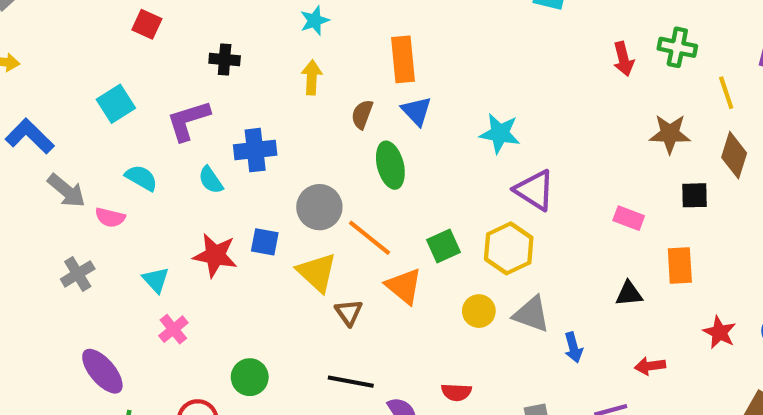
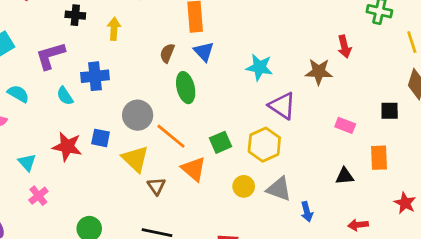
red arrow: (623, 59) -> (344, 47), moved
yellow arrow: (312, 77) -> (114, 29), moved
brown star: (670, 134) -> (319, 72), moved

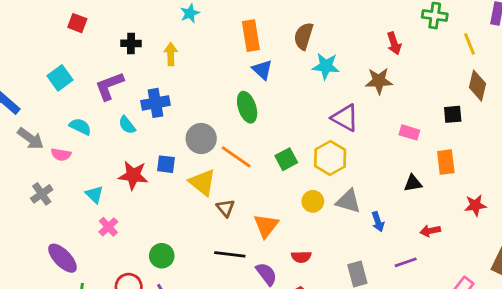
red arrow: (344, 47) -> (394, 43), moved
brown semicircle: (167, 53) -> (304, 36), moved, size x1.4
cyan star: (259, 67) -> (326, 66), moved
orange triangle: (194, 169) -> (266, 226), moved, turned 32
red star: (405, 203) -> (475, 205), turned -30

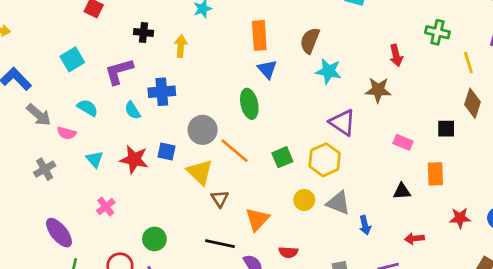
cyan triangle: (94, 194) -> (95, 159), moved

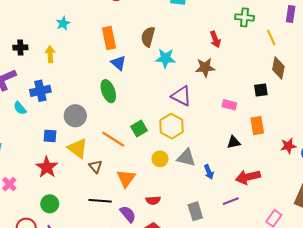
orange line: (235, 151) -> (113, 139), moved
red star: (134, 159) -> (47, 167), moved, turned 30
red star: (460, 218) -> (288, 146), moved
red arrow: (414, 239) -> (248, 177), size x1.6

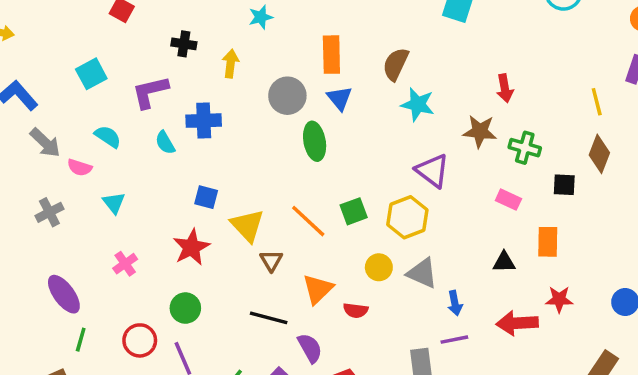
green cross: (245, 17) -> (525, 148), moved
gray circle: (75, 116) -> (287, 96), moved
red star: (288, 146) -> (559, 299), moved
red semicircle: (153, 200) -> (356, 310), moved
purple line: (231, 201) -> (454, 340), moved

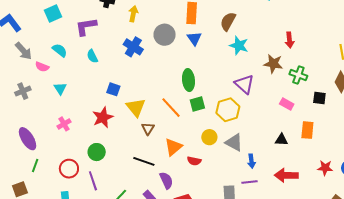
blue cross: (204, 121) -> (133, 47), moved, turned 30
green ellipse: (315, 141) -> (188, 80), moved
red star: (559, 299) -> (325, 168), moved

